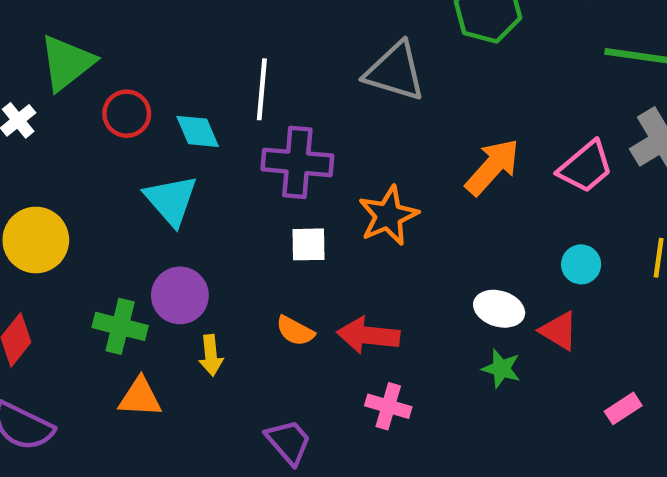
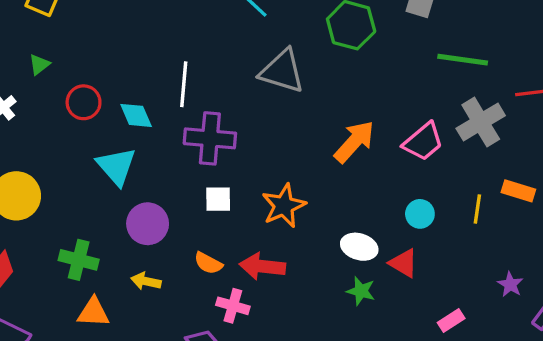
green triangle: (67, 63) -> (39, 65), size x0.5
orange star: (388, 216) -> (284, 206), moved
purple circle: (180, 295) -> (148, 224), moved
yellow arrow: (211, 355) -> (146, 281), turned 108
pink cross: (388, 406) -> (233, 306), moved

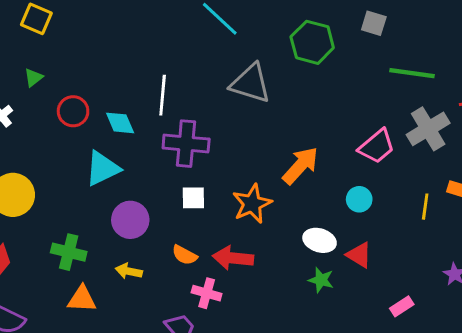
orange arrow: (354, 142) -> (300, 166), moved
cyan triangle: (116, 166) -> (102, 168), turned 45
cyan circle: (420, 214) -> (359, 199), moved

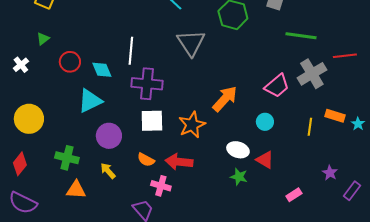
gray triangle: (251, 83) -> (191, 43), turned 40
white square: (193, 198) -> (152, 121), size x1.4
yellow arrow: (129, 271) -> (108, 171), turned 36

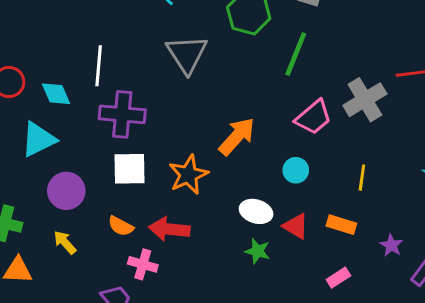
green line: (301, 36) -> (296, 54), moved, turned -76
orange rectangle: (335, 116) -> (341, 225), moved

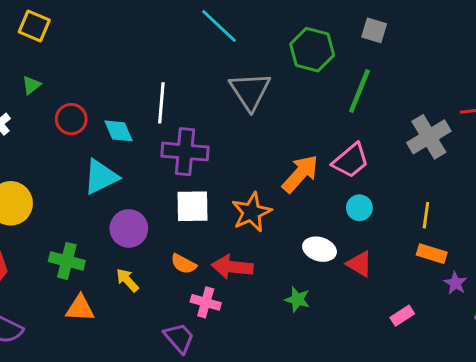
pink trapezoid: (313, 117) -> (351, 160), moved
orange rectangle: (341, 225) -> (432, 254), moved
green star: (258, 251) -> (297, 299), moved

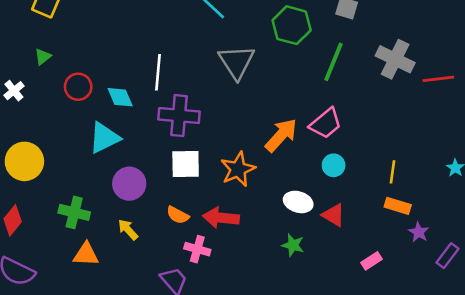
gray cross: (429, 137) -> (395, 59), moved, turned -33
green star: (297, 299) -> (293, 245), moved

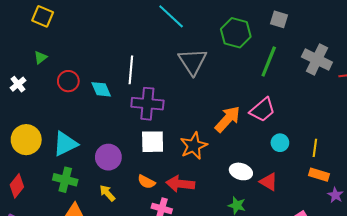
cyan triangle: (104, 138) -> (65, 144), moved
cyan circle: (334, 165) -> (280, 143), moved

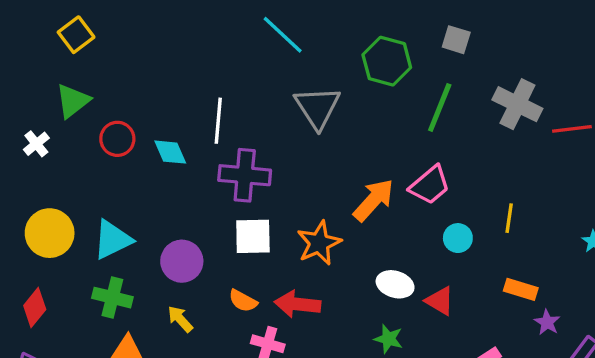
yellow square: (43, 16) -> (76, 35), turned 30
green triangle: (41, 57) -> (73, 101), size x1.6
yellow line: (315, 148) -> (509, 218), moved

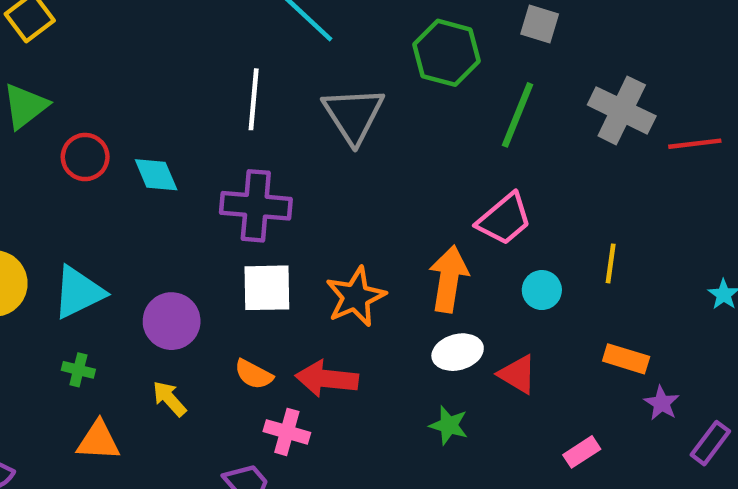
white line: (218, 121) -> (254, 99), moved
orange arrow: (374, 200) -> (449, 279), moved, turned -33
white ellipse: (395, 284) -> (458, 352), turned -32
green cross: (112, 298) -> (78, 370), size x0.6

